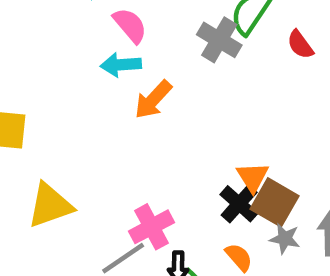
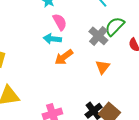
orange triangle: (253, 177) -> (103, 67), moved

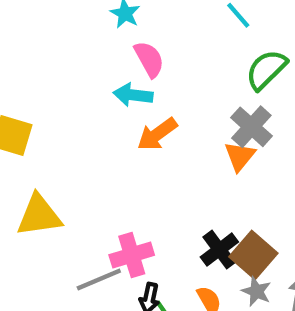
gray cross: (98, 36) -> (251, 127), moved

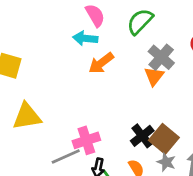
green semicircle: (266, 70) -> (140, 22), moved

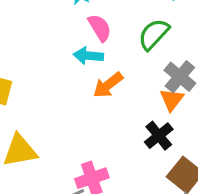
black cross: (142, 136) -> (159, 136), moved

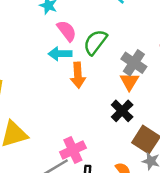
green semicircle: (154, 34) -> (95, 42), moved
orange arrow: (108, 85) -> (78, 75), turned -50

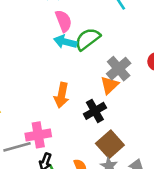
cyan arrow: (60, 54) -> (65, 42), moved
orange arrow: (78, 75) -> (62, 95), moved

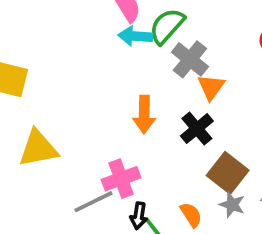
gray cross: (119, 69) -> (190, 59), moved

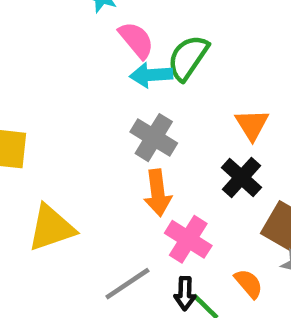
gray cross: (190, 59) -> (154, 138), moved
orange arrow: (144, 115) -> (158, 193), moved
pink cross: (121, 179) -> (188, 239), moved, turned -30

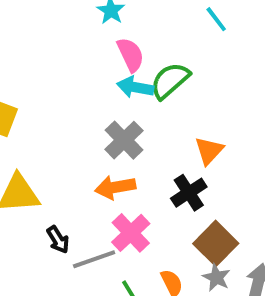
orange arrow: (158, 193) -> (115, 187), turned 72
gray line: (127, 284) -> (94, 259), moved
black arrow: (185, 293) -> (58, 240), moved, turned -48

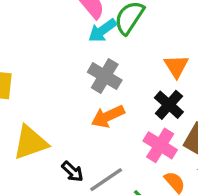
cyan arrow: (135, 87) -> (102, 30), turned -32
pink cross: (131, 233) -> (160, 145), moved

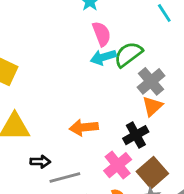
gray cross: (105, 76) -> (151, 81), moved
black arrow: (72, 171) -> (40, 162), turned -60

